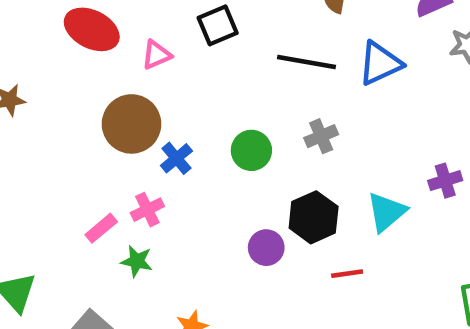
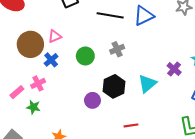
pink triangle: (156, 55) -> (55, 36), moved
purple cross: (445, 181) -> (174, 69), turned -32
red line: (347, 274) -> (131, 125), moved

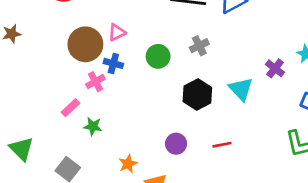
blue cross: (51, 60) -> (113, 63), turned -32
pink cross: (38, 83) -> (95, 82), moved
cyan triangle: (147, 84) -> (241, 89), turned -30
purple circle: (92, 100) -> (176, 144), moved

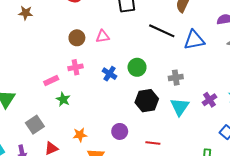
brown circle: (85, 44) -> (77, 38), size x0.6
gray cross: (199, 46) -> (176, 78), moved
green circle: (158, 56) -> (137, 67), moved
blue cross: (113, 63) -> (110, 74), moved

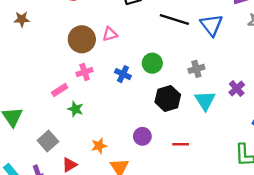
brown circle: (77, 38) -> (82, 39), size x1.5
blue triangle: (194, 40) -> (211, 25), turned -50

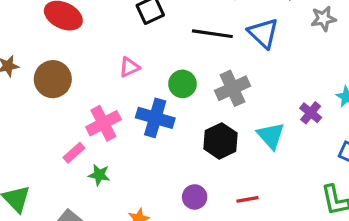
brown circle: (82, 39) -> (53, 79), moved
green circle: (152, 63) -> (183, 84), moved
gray cross: (196, 69) -> (232, 88), moved, size x1.5
pink cross: (85, 72) -> (103, 123), size x1.5
blue cross: (123, 74) -> (155, 118), size x1.6

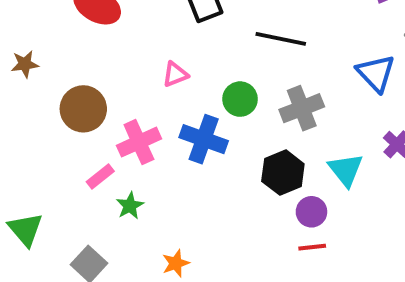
blue triangle: (263, 33) -> (376, 73), moved
brown circle: (53, 79) -> (83, 109), moved
green star: (99, 175) -> (130, 206), turned 30
purple circle: (195, 197) -> (311, 212), moved

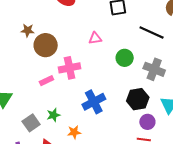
brown star: (25, 64) -> (28, 30), moved
gray cross: (302, 108) -> (154, 69), turned 30
blue cross: (204, 139) -> (94, 102), moved, turned 30
green star: (130, 206) -> (53, 115), moved

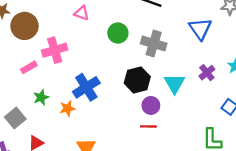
pink triangle: (95, 38) -> (82, 13), turned 32
green star: (53, 115) -> (41, 97), moved
orange star: (74, 132) -> (67, 108), moved

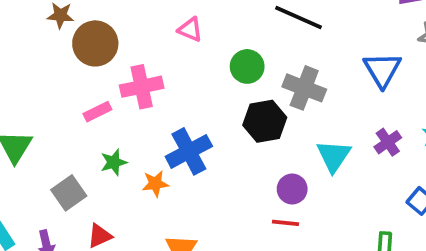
black hexagon: (137, 80) -> (265, 121), moved

